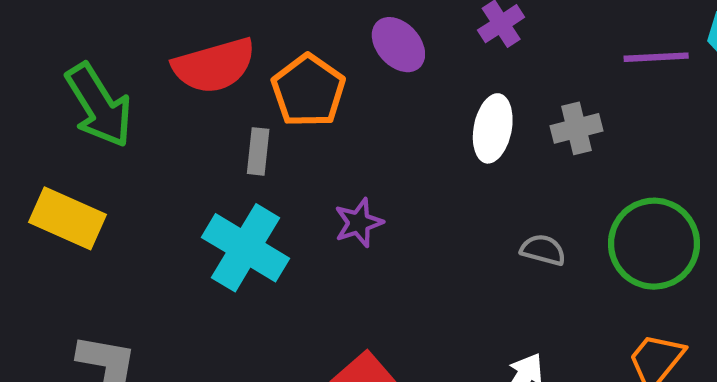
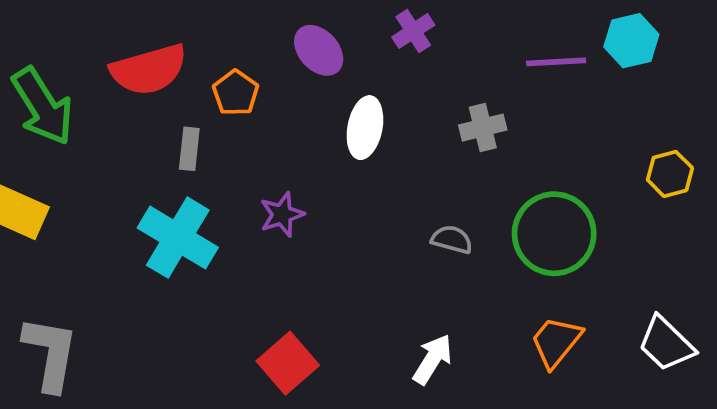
orange pentagon: (308, 91) -> (236, 93), size x0.7
white ellipse: (493, 128) -> (365, 128), moved

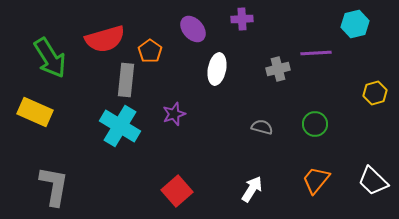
purple cross: (413, 31) -> (242, 19), turned 30
purple line: (556, 62) -> (316, 53), moved
gray rectangle: (189, 149) -> (126, 80), size x1.5
green circle: (554, 234) -> (315, 124), size x0.6

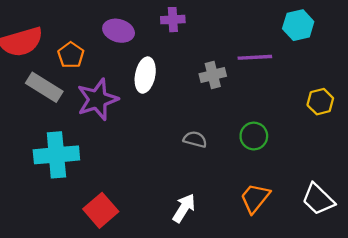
purple ellipse: (193, 29) -> (119, 31), turned -32
gray rectangle: (126, 80) -> (44, 87), turned -64
purple star: (174, 114) -> (97, 99), moved, size x1.6
cyan cross: (120, 126) -> (56, 155), moved, turned -36

